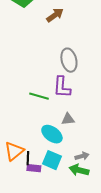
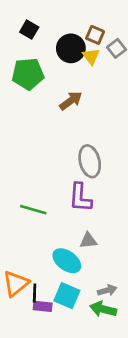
green line: (39, 96) -> (33, 210), moved

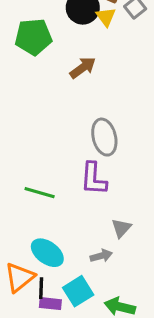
gray triangle: (88, 241) -> (121, 228), moved, turned -42
cyan ellipse: (67, 261) -> (47, 253), moved
gray arrow: (107, 290) -> (101, 256), moved
cyan square: (67, 296) -> (78, 291), turned 35

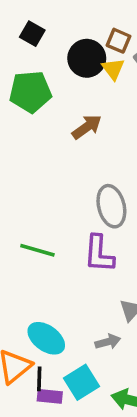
green line: (40, 193) -> (37, 250), moved

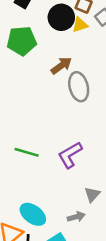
yellow triangle: (113, 69) -> (80, 25), turned 49
gray ellipse: (111, 206) -> (79, 87), moved
purple L-shape: (99, 254) -> (70, 155), turned 56

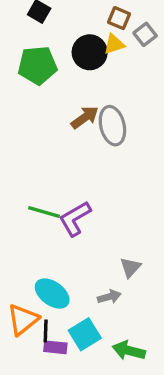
black circle: (61, 17) -> (90, 52), moved
brown arrow: (61, 66) -> (85, 117), moved
purple L-shape: (70, 155) -> (75, 219), moved

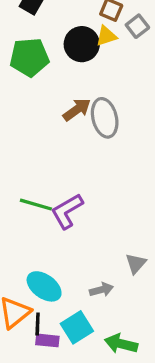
gray triangle: (130, 267) -> (136, 264), moved

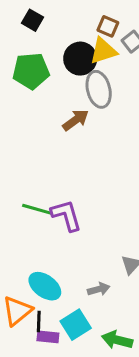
yellow triangle: (106, 36) -> (103, 51), size x1.4
gray ellipse: (105, 118) -> (99, 89), moved
purple L-shape: (67, 211) -> (66, 215), turned 104

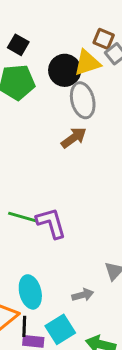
black square: (33, 20) -> (18, 45), moved
brown square: (108, 26) -> (104, 39), moved
brown arrow: (76, 120) -> (74, 138), moved
cyan ellipse: (45, 286) -> (30, 292), turned 40

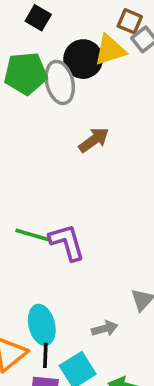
black square: (18, 45) -> (38, 18), moved
gray ellipse: (83, 100) -> (60, 82), moved
black line: (24, 326) -> (45, 355), moved

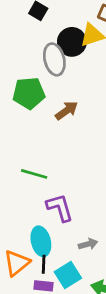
green pentagon: (26, 73) -> (29, 93), moved
brown arrow: (94, 140) -> (66, 111), moved
purple L-shape: (67, 242) -> (60, 208), moved

